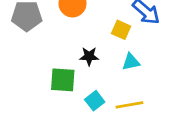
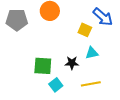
black star: (89, 56) -> (72, 63), moved
cyan square: (95, 101) -> (56, 85), moved

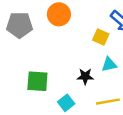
green square: (43, 66) -> (37, 81), moved

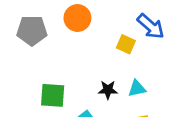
cyan triangle: (109, 65) -> (137, 89), moved

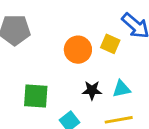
orange circle: (77, 18) -> (78, 50), moved

